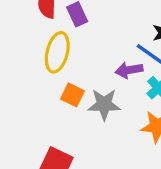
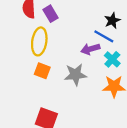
orange square: (73, 95) -> (42, 71), moved

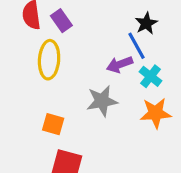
blue line: (104, 36) -> (136, 46), turned 36
orange square: (42, 71) -> (53, 124), moved

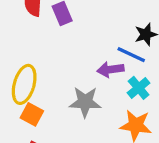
blue line: (136, 46) -> (131, 55), turned -48
yellow ellipse: (49, 60) -> (24, 84), moved

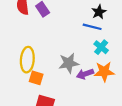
purple arrow: (110, 69) -> (85, 74), moved

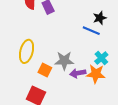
cyan cross: (101, 47) -> (101, 58), moved
orange square: (36, 78) -> (45, 70), moved

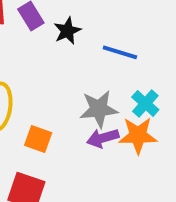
black star: (100, 18) -> (67, 31), moved
gray star: (64, 61) -> (99, 109), moved

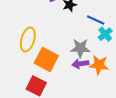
cyan cross: (145, 103) -> (105, 34), moved
orange square: (38, 139) -> (46, 59), size x1.6

